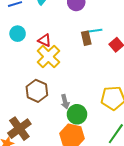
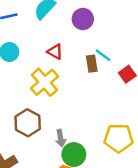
cyan line: (95, 31) -> (103, 55), turned 40
red triangle: (44, 40) -> (55, 52), moved

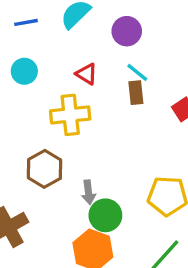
cyan line: (103, 55) -> (137, 72), moved
yellow cross: (44, 82) -> (70, 115), turned 32

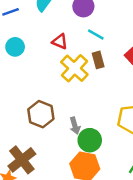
brown rectangle: (136, 93) -> (98, 60), moved
yellow cross: (70, 115) -> (74, 68), moved, turned -32

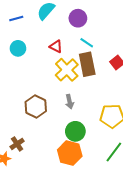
brown rectangle: (98, 60) -> (87, 64), size x1.6
gray arrow: (75, 126) -> (70, 102), moved
brown cross: (22, 160) -> (17, 144), size x0.6

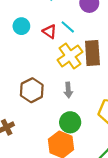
cyan line: (87, 43) -> (68, 27), moved
red triangle: (56, 46) -> (50, 32), moved

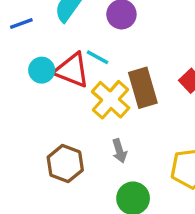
cyan circle: (21, 26) -> (42, 70), moved
red triangle: (50, 32) -> (72, 70), size x1.6

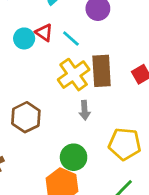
red triangle: (72, 70) -> (44, 33), moved, size x0.6
gray arrow: (119, 151) -> (85, 110), moved

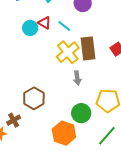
brown hexagon: (26, 117) -> (34, 98), moved
green circle: (74, 157) -> (81, 113), moved

